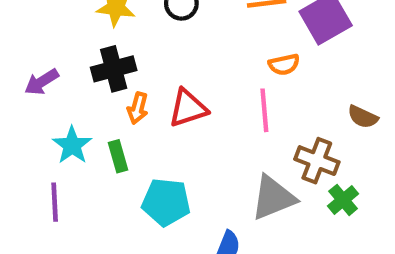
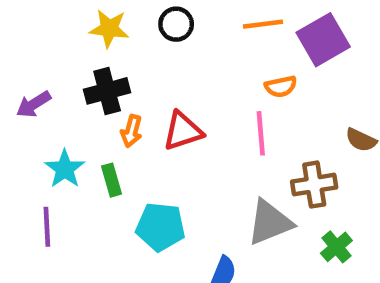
brown cross: (317, 161) -> (314, 185), turned -30
green cross: (343, 200) -> (336, 247), moved

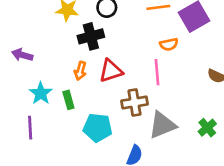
black cross: (107, 91) -> (91, 36), moved
purple arrow: (34, 104) -> (22, 55), turned 48
brown cross: (314, 185) -> (135, 103), moved
green cross: (336, 247) -> (207, 128), moved

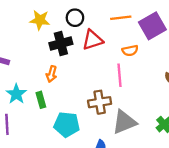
red triangle: (111, 71) -> (93, 40), moved

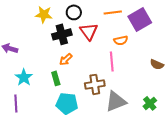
red triangle: (93, 40) -> (89, 31), turned -48
orange arrow: (51, 74) -> (66, 59), moved, turned 32
green rectangle: (41, 100) -> (56, 78), moved

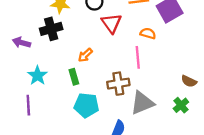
black cross: (62, 34) -> (51, 29), moved
orange semicircle: (121, 40) -> (148, 33), turned -152
brown semicircle: (157, 64) -> (189, 81), moved

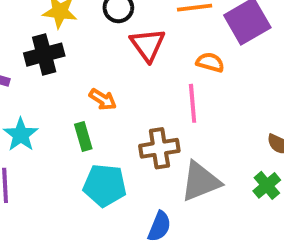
orange arrow: (85, 55) -> (103, 99), turned -105

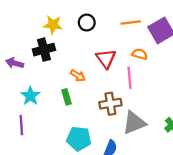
red triangle: (148, 45) -> (106, 59), moved
cyan pentagon: (105, 185) -> (79, 139), moved

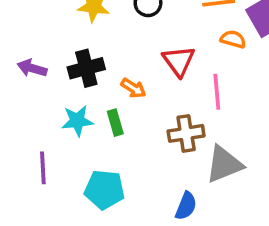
black cross: (44, 50) -> (86, 68), moved
orange semicircle: (140, 54) -> (233, 39), moved
cyan star: (30, 96) -> (77, 121), moved, turned 30
cyan pentagon: (79, 139) -> (104, 190), moved

